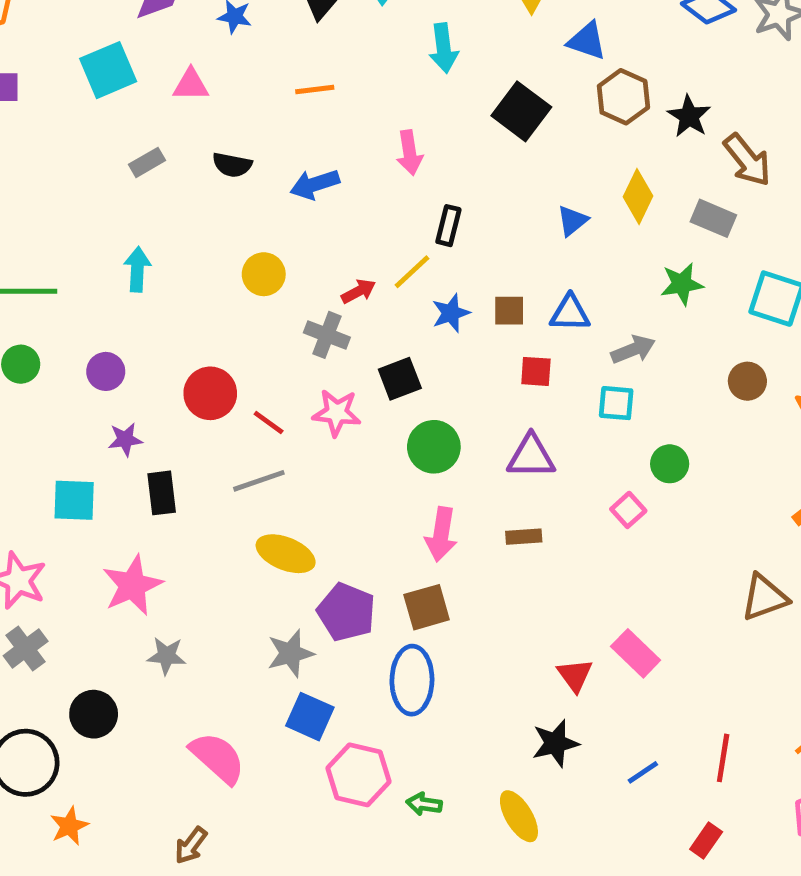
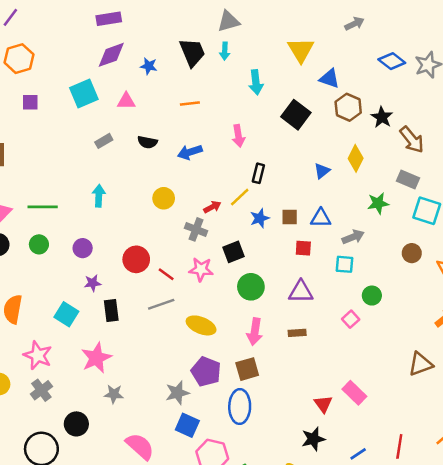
gray rectangle: (713, 218) -> (408, 180), moved
cyan square: (74, 500) -> (66, 314), turned 30
yellow ellipse: (286, 554) -> (201, 325), moved

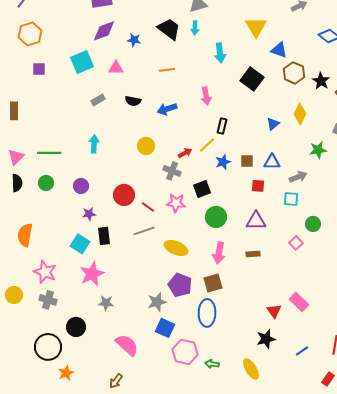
black trapezoid: (192, 52) -> (169, 29), turned -30
cyan square: (66, 314) -> (80, 244), moved
gray cross: (41, 390) -> (48, 300), turned -36

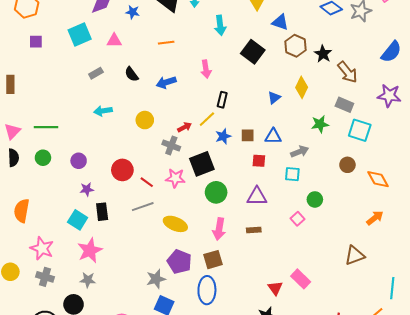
black semicircle: (133, 101) -> (132, 74), turned 42
cyan arrow: (94, 144) -> (103, 111), moved, turned -102
black square: (202, 189) -> (202, 164), size x1.4
gray star: (106, 303) -> (88, 280), moved

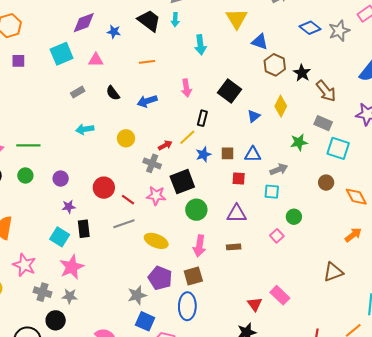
black square: (253, 52) -> (230, 91), moved
gray cross: (45, 277) -> (43, 292), moved

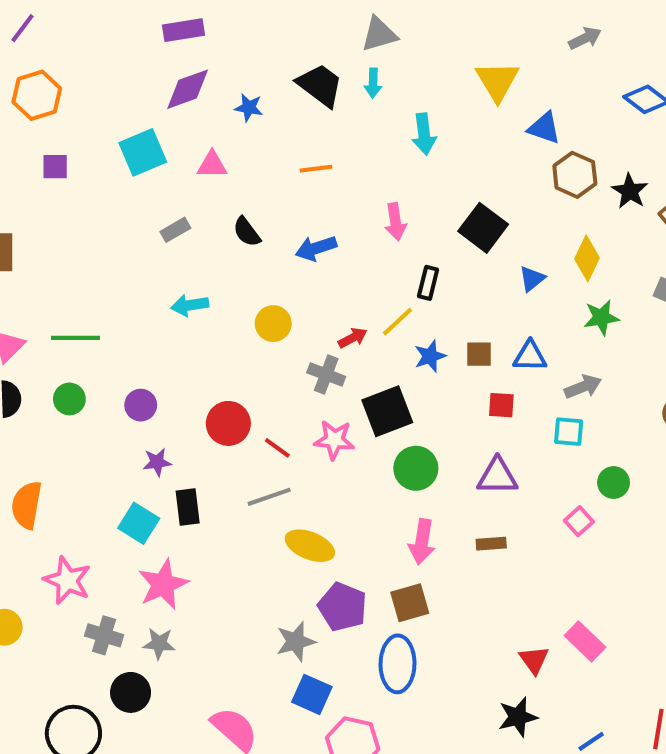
green star: (299, 142) -> (601, 317), moved
yellow ellipse: (156, 241) -> (310, 546), moved

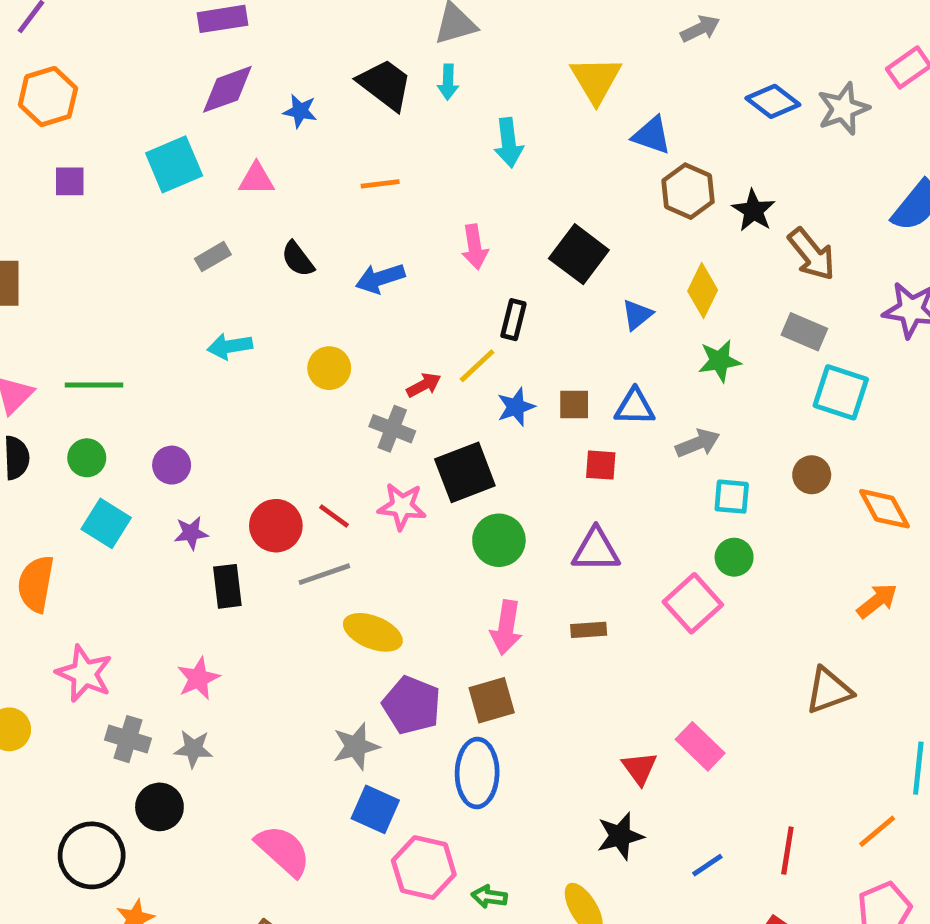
red circle: (228, 423) -> (276, 526), moved
cyan square: (569, 432) -> (732, 497), moved
pink square: (579, 521) -> (693, 603), size x1.6
cyan square: (139, 523) -> (106, 523), moved
pink star: (163, 584) -> (198, 678), size x0.7

